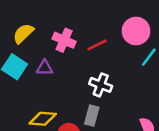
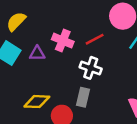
pink cross: (64, 40) -> (63, 41), moved
red line: (97, 45) -> (95, 39), moved

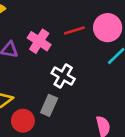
red line: (95, 39) -> (74, 31), moved

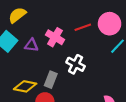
gray rectangle: (49, 105) -> (51, 80), moved

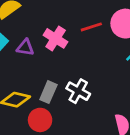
white cross: (76, 64) -> (78, 91), moved

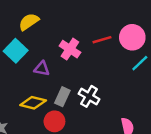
purple triangle: (25, 48) -> (42, 69), moved

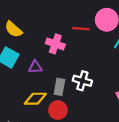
yellow semicircle: (29, 22) -> (13, 29), turned -90
red line: (102, 40) -> (81, 29), turned 35

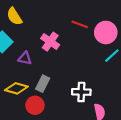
red line: (81, 29) -> (80, 24), moved
white cross: (82, 81) -> (81, 92), moved, turned -30

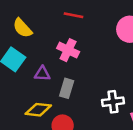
red line: (80, 24) -> (73, 15), moved
gray rectangle: (43, 84) -> (67, 88), moved

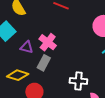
pink cross: (68, 50) -> (48, 42), moved

